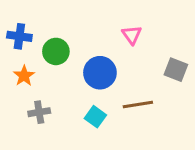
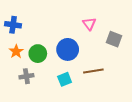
green circle: (56, 51) -> (38, 54), moved
gray square: (176, 70) -> (114, 39), moved
cyan square: (95, 117) -> (65, 79), turned 32

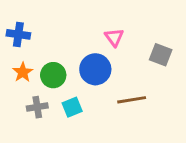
pink triangle: (89, 24) -> (114, 37), moved
cyan square: (65, 79) -> (72, 107), moved

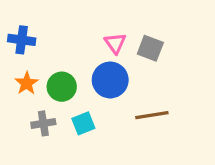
pink triangle: (114, 37) -> (115, 43), moved
gray square: (161, 55) -> (150, 48), moved

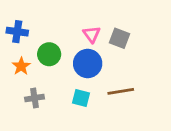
green circle: (62, 87) -> (49, 54), moved
cyan square: (83, 123) -> (81, 98), moved, turned 36

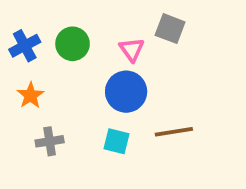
blue cross: (17, 32) -> (25, 46), turned -36
gray square: (119, 38) -> (170, 29), moved
green circle: (49, 54) -> (73, 44), moved

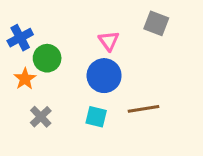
gray square: (170, 29) -> (156, 23), moved
green circle: (73, 44) -> (47, 58), moved
gray cross: (50, 141) -> (41, 117), turned -35

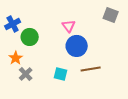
gray square: (156, 23) -> (111, 15), moved
blue circle: (104, 76) -> (77, 46), moved
orange star: (25, 79) -> (16, 58), moved

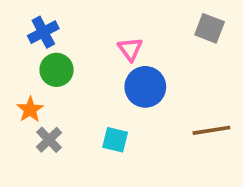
blue cross: (13, 24) -> (43, 32), moved
brown line: (91, 69) -> (211, 130), moved

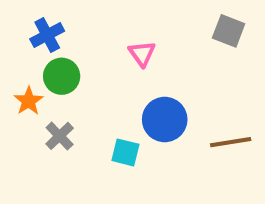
blue circle: (145, 87) -> (165, 119), moved
orange star: (30, 110) -> (29, 101), moved
gray cross: (49, 140) -> (60, 136), moved

